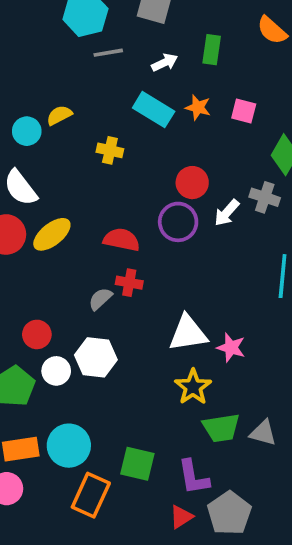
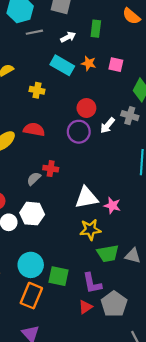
red semicircle: (121, 240) -> (34, 130), moved
yellow star: (193, 387) -> (90, 230), turned 30
cyan circle: (69, 446) -> (31, 265), moved

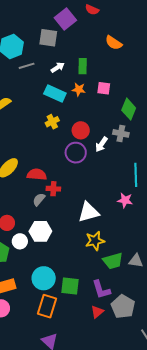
green rectangle: (96, 29) -> (83, 66), moved
yellow cross: (37, 90) -> (52, 122), moved, turned -32
red semicircle: (34, 130) -> (37, 174), moved
pink star: (112, 205) -> (125, 200), moved

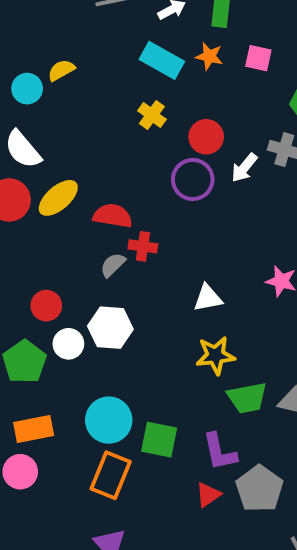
yellow cross: (52, 122) -> (152, 115), turned -32
white triangle: (89, 212) -> (208, 298), size x0.7

